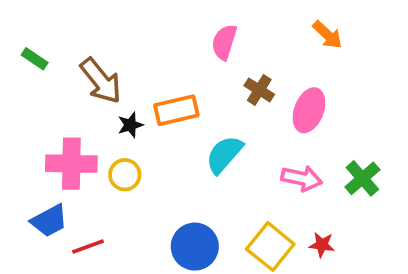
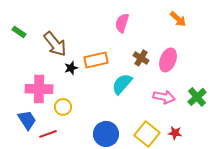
brown cross: (259, 90) -> (141, 58), moved
yellow circle: (125, 175) -> (63, 107), moved
blue trapezoid: (49, 221) -> (27, 120), turned -95

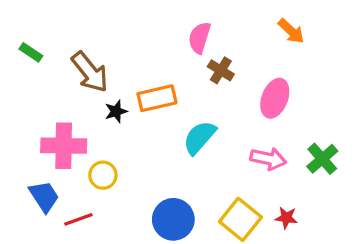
brown cross: (141, 58) -> (221, 70), moved

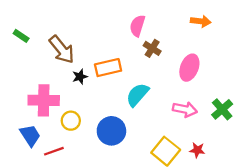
orange arrow: (291, 31) -> (201, 21), turned -36
blue circle: (173, 219) -> (111, 131), moved

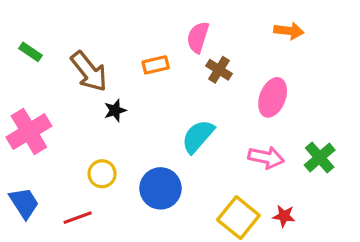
orange rectangle: (108, 68) -> (156, 65), moved, size x0.7
pink cross: (44, 100) -> (29, 132), moved, turned -32
blue trapezoid: (30, 135) -> (24, 203), moved

